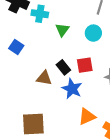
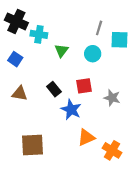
blue square: (16, 47) -> (15, 59), moved
black rectangle: (63, 67) -> (54, 89), moved
brown triangle: (44, 78) -> (20, 93), moved

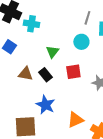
green triangle: (61, 50) -> (52, 52), moved
brown triangle: (20, 93) -> (25, 74), moved
blue star: (71, 110) -> (45, 105), moved

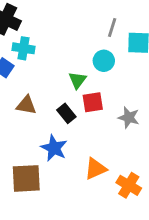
cyan cross: (31, 24) -> (24, 48), moved
green triangle: (52, 52) -> (77, 80), moved
black rectangle: (45, 75) -> (66, 113), moved

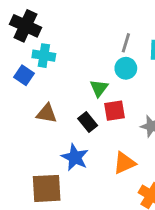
gray line: (112, 28) -> (126, 43), moved
orange triangle: (95, 169) -> (124, 163), moved

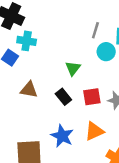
cyan circle: (126, 68) -> (106, 52), moved
red square: (115, 111) -> (92, 97), moved
blue star: (75, 157) -> (62, 136), moved

